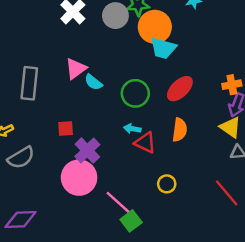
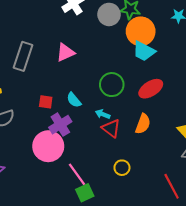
cyan semicircle: (93, 82) -> (74, 100), moved

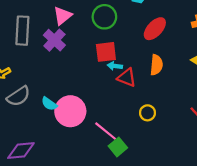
green circle: (112, 85) -> (104, 17), moved
cyan semicircle: (74, 100) -> (49, 104), moved
red square: (46, 102) -> (106, 52), moved, size x1.5
purple cross: (60, 125) -> (54, 40), moved

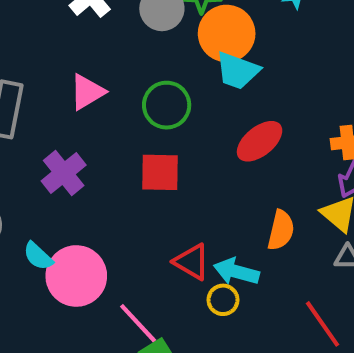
purple cross: (54, 40) -> (64, 173), moved
orange semicircle: (156, 65) -> (281, 230), moved
cyan arrow: (115, 66) -> (236, 272), moved, size x1.5
red triangle: (127, 78) -> (192, 262), moved

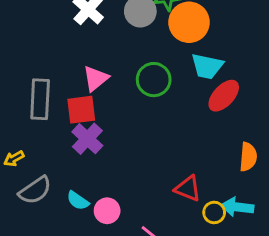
cyan trapezoid: (238, 71) -> (207, 66), moved
red square: (160, 172) -> (81, 110), moved
cyan arrow: (236, 272) -> (237, 207), moved
pink circle: (76, 276) -> (107, 211), size x0.6

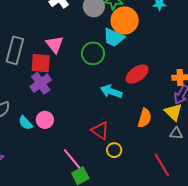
cyan trapezoid: (207, 66) -> (114, 37), moved
pink triangle: (96, 78) -> (55, 44), turned -42
cyan arrow: (237, 207) -> (111, 91), moved
pink circle: (107, 211) -> (45, 120), moved

